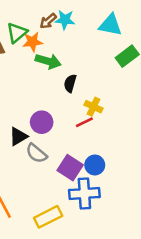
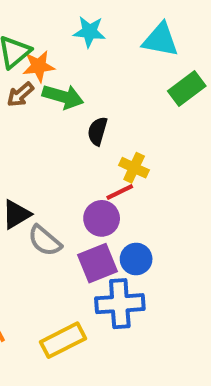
brown arrow: (48, 21) -> (20, 95), moved
purple circle: (42, 122) -> (102, 218), moved
purple square: (70, 168) -> (98, 263), turned 35

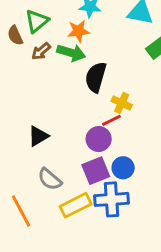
orange star: (39, 66) -> (78, 31), moved
black semicircle: (98, 131) -> (96, 77), size x1.5
gray semicircle: (45, 241) -> (50, 179), moved
yellow rectangle: (63, 340) -> (76, 205), moved

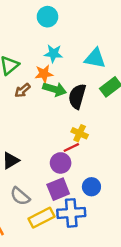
brown arrow: (41, 51) -> (22, 90), moved
green arrow: (71, 53) -> (55, 89), moved
black semicircle: (96, 77) -> (77, 96), moved
blue circle: (123, 168) -> (91, 187), moved

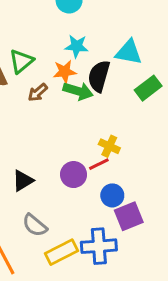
black semicircle: (77, 96) -> (99, 76), moved
purple circle: (61, 163) -> (74, 175), moved
blue circle: (91, 187) -> (112, 195), moved
purple square: (58, 189) -> (129, 216), moved

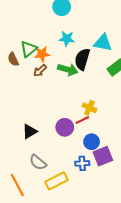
orange star: (65, 72) -> (42, 54), moved
blue cross: (99, 246) -> (82, 163), moved, size x0.6

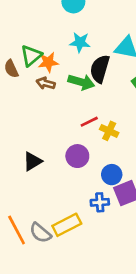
brown arrow: (40, 71) -> (46, 83), turned 56
red line: (82, 120) -> (89, 122), moved
gray semicircle: (38, 162) -> (40, 233), moved

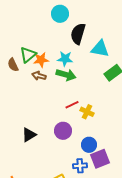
cyan star: (80, 42) -> (65, 59), moved
black semicircle: (100, 69) -> (78, 34), moved

